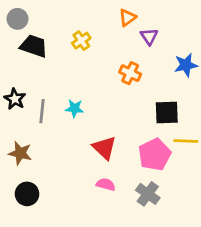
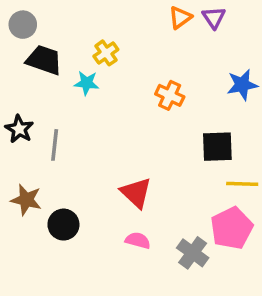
orange triangle: (127, 17) -> (180, 18), moved
purple triangle: (149, 36) -> (214, 18), moved
cyan star: (74, 108) -> (86, 83), moved
pink pentagon: (155, 155) -> (232, 228), moved
black circle: (27, 194) -> (63, 225), moved

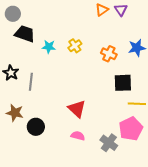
yellow cross: (106, 53) -> (75, 46), moved
orange cross: (170, 95) -> (109, 54), moved

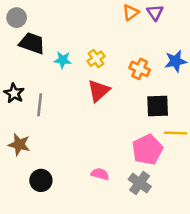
red triangle: (77, 109) -> (99, 91), moved, turned 36
black circle: (36, 127) -> (41, 180), moved
pink pentagon: (131, 129) -> (147, 150), moved

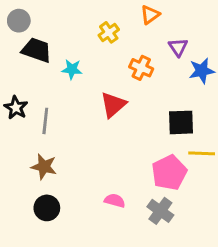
purple triangle: (155, 12) -> (178, 47), moved
yellow cross: (96, 59) -> (109, 32), moved
orange cross: (140, 69) -> (141, 68), moved
brown star: (19, 145) -> (44, 167), moved

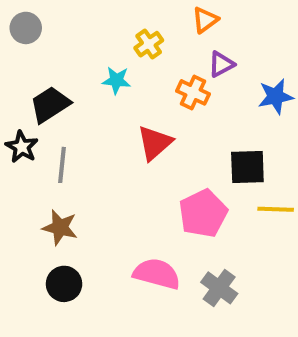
purple triangle: (178, 47) -> (221, 64), moved, turned 36
black trapezoid: (36, 50) -> (50, 105), moved, turned -52
cyan star: (72, 69) -> (116, 80), moved
pink pentagon: (169, 173) -> (203, 213), moved
pink semicircle: (115, 201) -> (157, 274), size x1.6

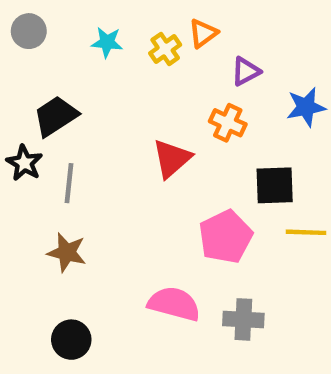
orange triangle: (205, 20) -> (203, 33), moved
cyan star: (116, 80) -> (107, 42), moved
orange cross: (193, 92) -> (228, 123), moved
black circle: (64, 284) -> (71, 340), moved
gray cross: (219, 288) -> (243, 319), turned -33

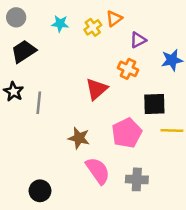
black trapezoid: (56, 116) -> (24, 51), moved
brown star: (67, 252) -> (79, 138), moved
pink semicircle: (174, 304) -> (98, 171), turned 40

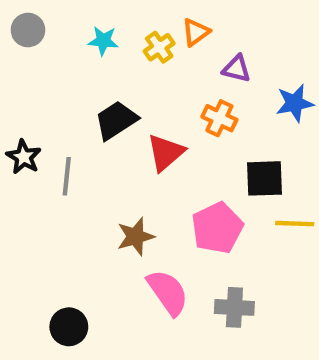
purple triangle: (138, 40) -> (237, 69), turned 42
black trapezoid: (24, 51) -> (116, 120), moved
brown star: (79, 138) -> (135, 236), turned -30

